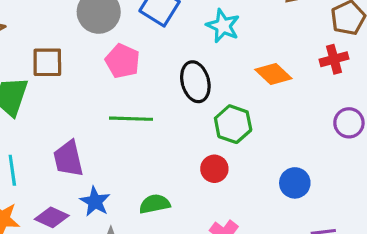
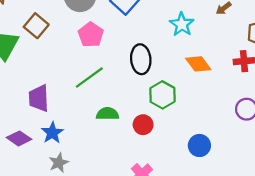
cyan star: (223, 26) -> (182, 24), moved
brown square: (47, 62) -> (36, 26), turned 30
green line: (131, 119) -> (89, 77), turned -48
green semicircle: (155, 204) -> (107, 114), moved

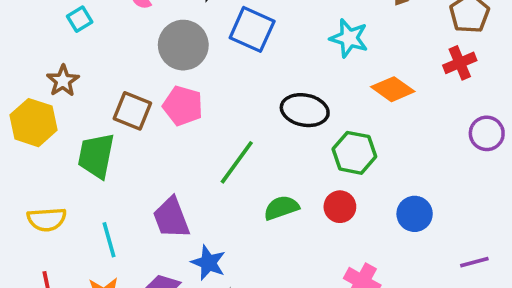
pink pentagon: (91, 35) -> (183, 106), moved
black ellipse: (141, 59) -> (305, 110), turned -56
blue circle: (199, 145) -> (415, 214), moved

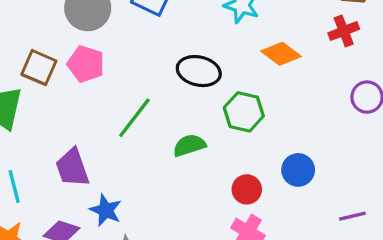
red circle: (340, 207) -> (247, 189), moved
green semicircle: (281, 208) -> (189, 145), moved

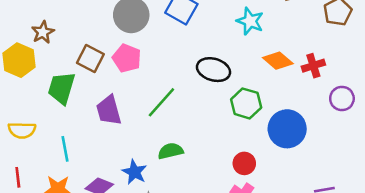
red cross: (344, 31) -> (313, 66), moved
green semicircle: (189, 145) -> (170, 151), moved
purple trapezoid: (72, 168) -> (109, 110), moved
blue circle: (298, 170) -> (287, 129), moved, size x1.5

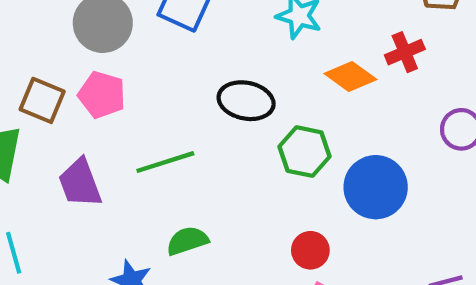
red cross: (313, 66) -> (405, 52), moved
green line: (161, 102) -> (165, 162), turned 36

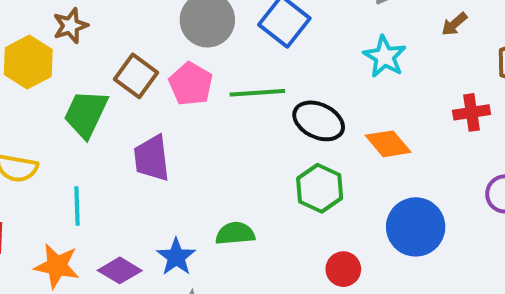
orange diamond: (350, 77) -> (388, 144), moved
green hexagon: (305, 152) -> (320, 188), moved
green line: (165, 162) -> (257, 93), moved

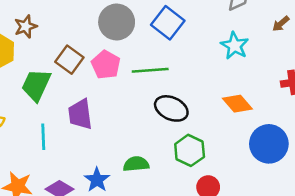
black ellipse: (319, 121) -> (171, 108), moved
green hexagon: (320, 188) -> (190, 150), moved
cyan line: (77, 206) -> (43, 137), moved
blue circle: (416, 227) -> (269, 144), moved

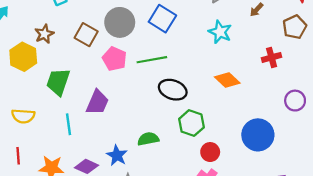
brown square: (69, 60) -> (86, 35), moved
purple trapezoid: (80, 114) -> (97, 102), turned -144
blue circle: (269, 144) -> (258, 135), moved

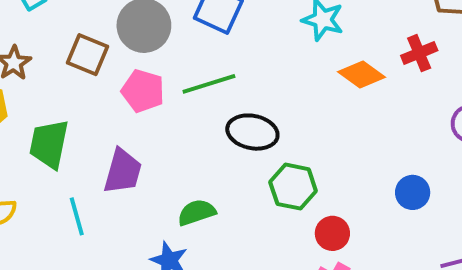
orange diamond: (227, 80) -> (361, 74), moved
blue circle: (258, 135) -> (413, 192), size x0.6
green semicircle: (148, 139) -> (197, 212), moved

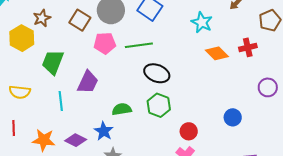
pink pentagon: (143, 91) -> (105, 43), turned -30
green hexagon: (293, 187) -> (159, 105), moved

